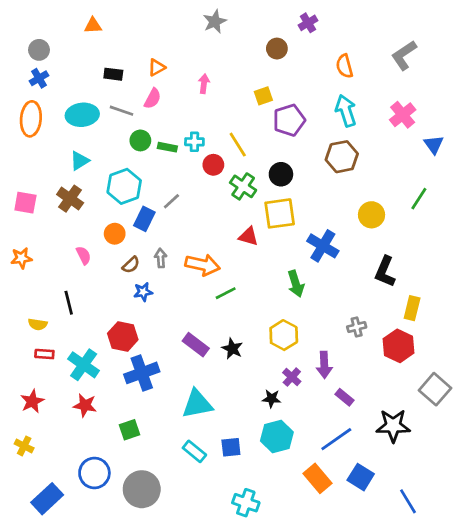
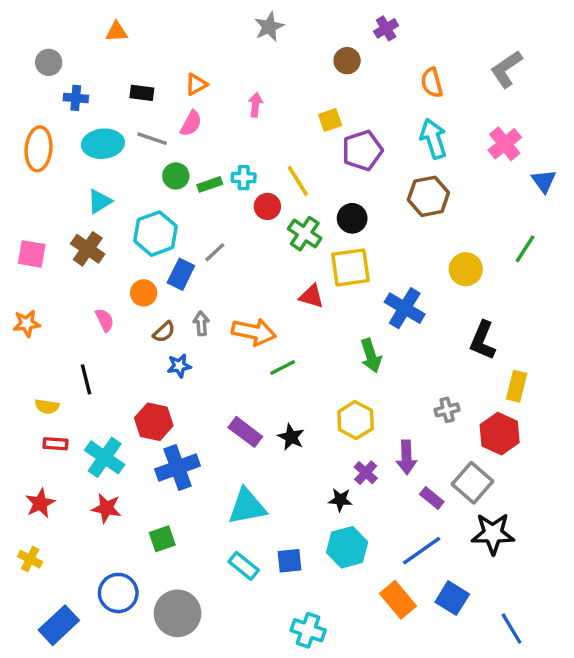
blue cross: (39, 78) -> (76, 98), moved, turned 36
green rectangle: (167, 147) -> (210, 184), turned -30
gray square: (435, 389) -> (473, 483), moved

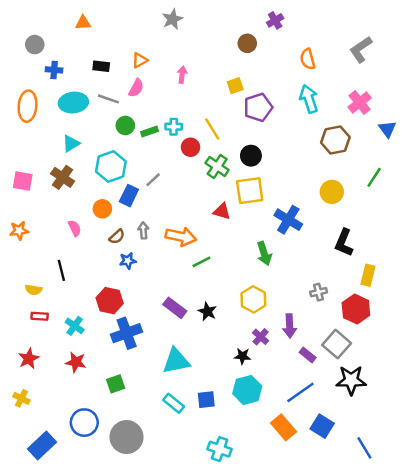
gray star: (269, 27) -> (172, 19), moved
brown hexagon: (428, 196) -> (335, 140), moved
cyan cross: (105, 457) -> (75, 326), size x0.7

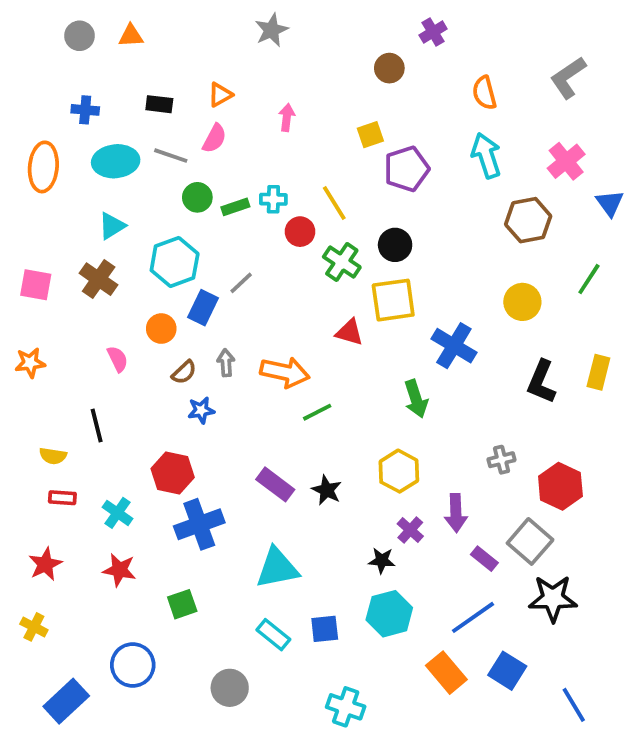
gray circle: (35, 45) -> (80, 36), moved
yellow rectangle: (368, 275) -> (598, 372), moved
gray circle: (127, 437) -> (230, 688), moved, size x0.7

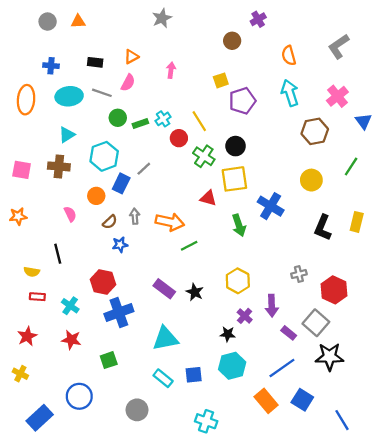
cyan cross: (273, 199) -> (163, 119), turned -35
brown cross: (99, 279) -> (59, 166), turned -30
green arrow: (416, 399) -> (239, 225), moved

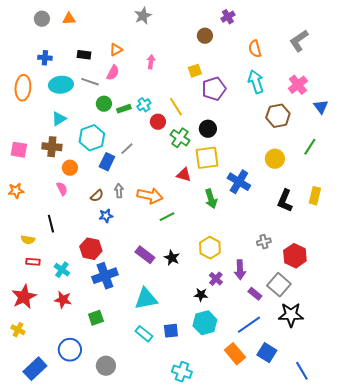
orange circle: (96, 196) -> (70, 168), moved
red star: (27, 336) -> (24, 297), size x1.4
gray circle: (137, 410) -> (106, 366), moved

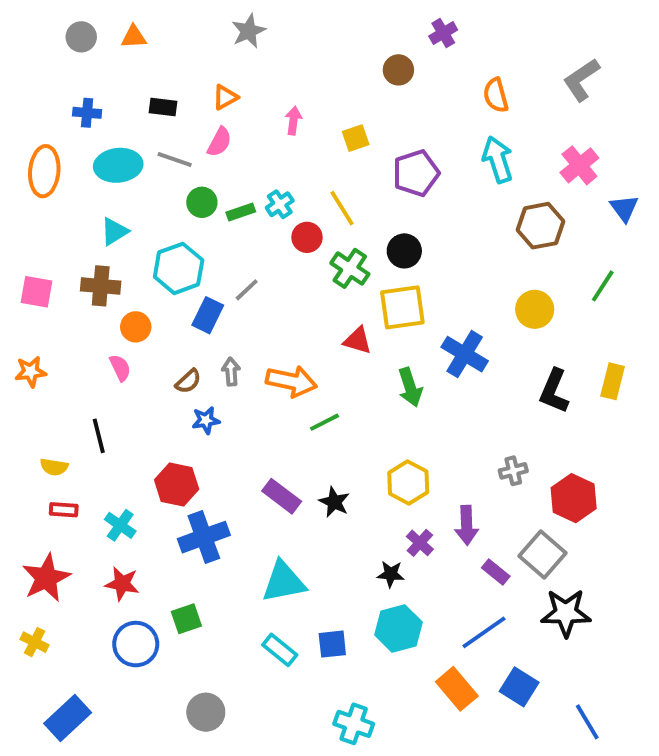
gray star: (143, 16) -> (249, 31), moved
yellow square: (195, 71) -> (356, 138), moved
blue circle: (70, 350) -> (136, 644), moved

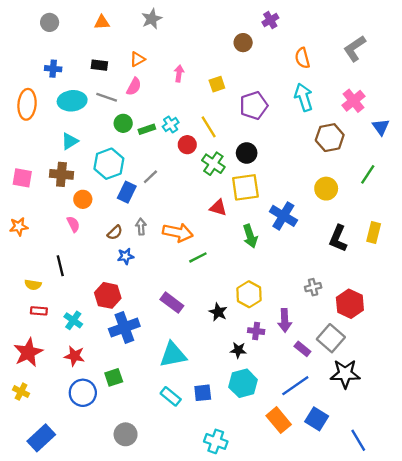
orange triangle: (134, 37) -> (102, 22), moved
black star: (334, 502) -> (218, 312), moved
purple cross: (420, 543) -> (256, 331), turned -35

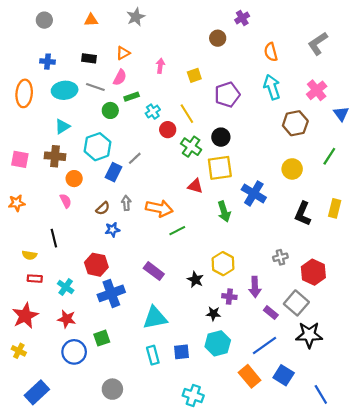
green rectangle: (147, 129) -> (132, 97), moved
cyan rectangle: (171, 396) -> (153, 355), turned 36

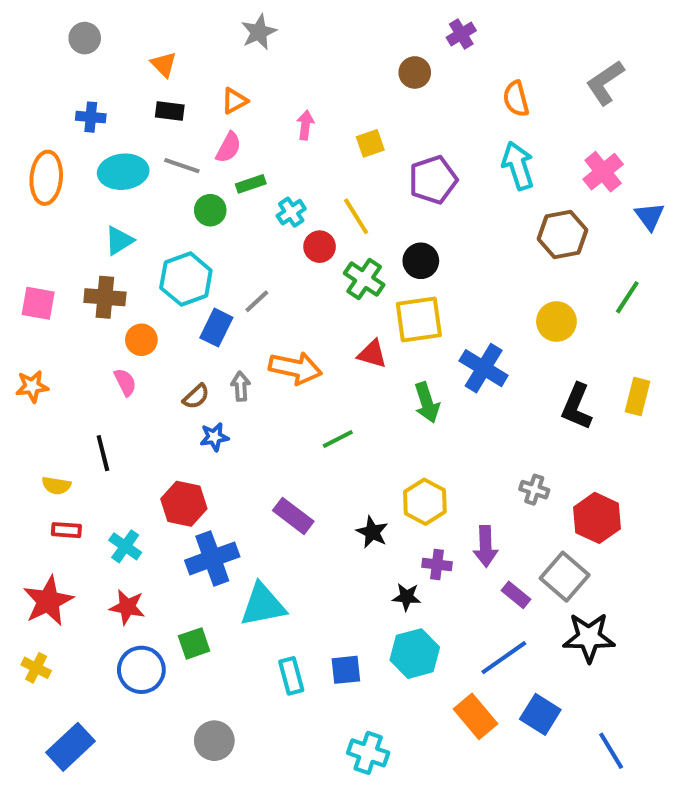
orange triangle: (91, 20) -> (164, 64), moved, turned 48
orange arrow: (159, 208) -> (295, 368), moved
gray cross: (280, 257) -> (534, 490), turned 32
cyan triangle: (155, 318) -> (263, 605), moved

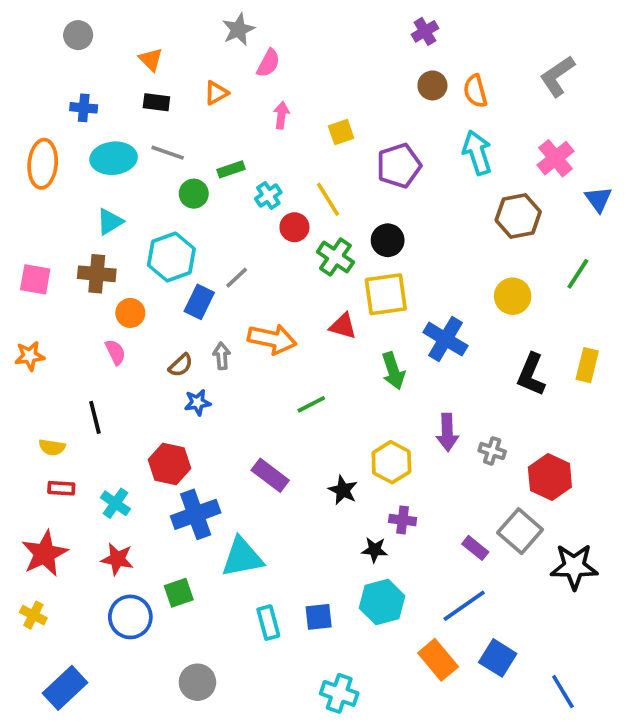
brown circle: (415, 72) -> (432, 85), moved
pink semicircle: (228, 147) -> (268, 63), moved
purple arrow: (486, 546) -> (447, 432), moved
black star: (589, 637) -> (574, 567), moved

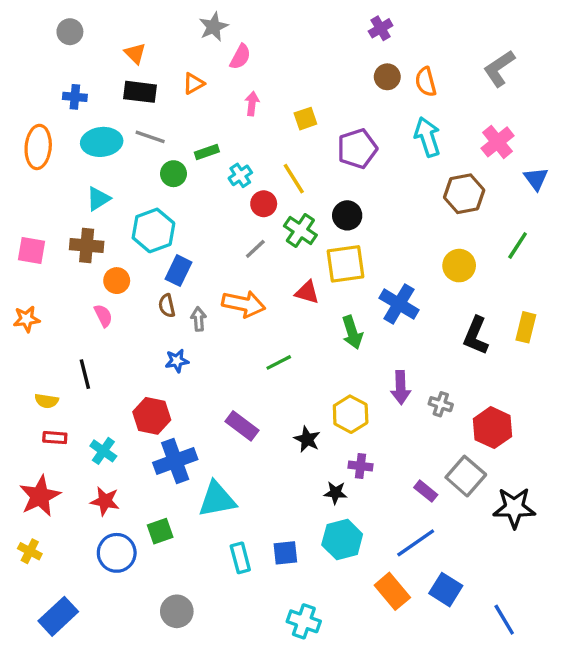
black rectangle: (156, 102) -> (140, 92), size x1.4
gray line: (237, 278) -> (255, 249), moved
brown semicircle: (181, 365) -> (167, 306), moved, turned 120

